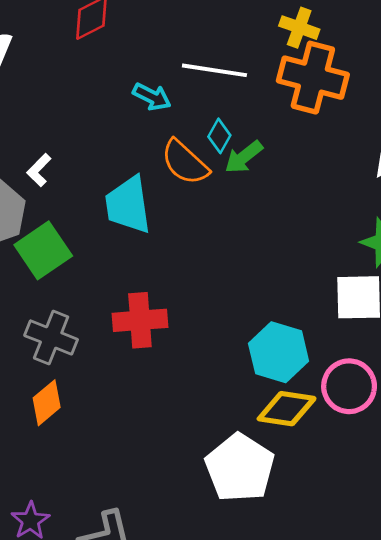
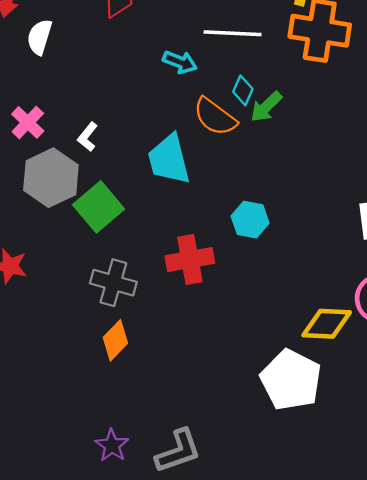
cyan hexagon: (279, 352) -> (250, 220), moved, size x0.7

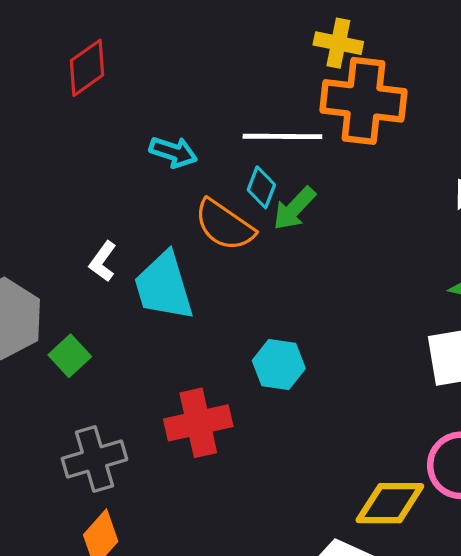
white line: (233, 33) -> (282, 136), moved
white L-shape: (88, 137) -> (103, 261), moved
green square: (99, 207) -> (70, 356), size x0.6
gray cross: (113, 283) -> (94, 459), turned -30

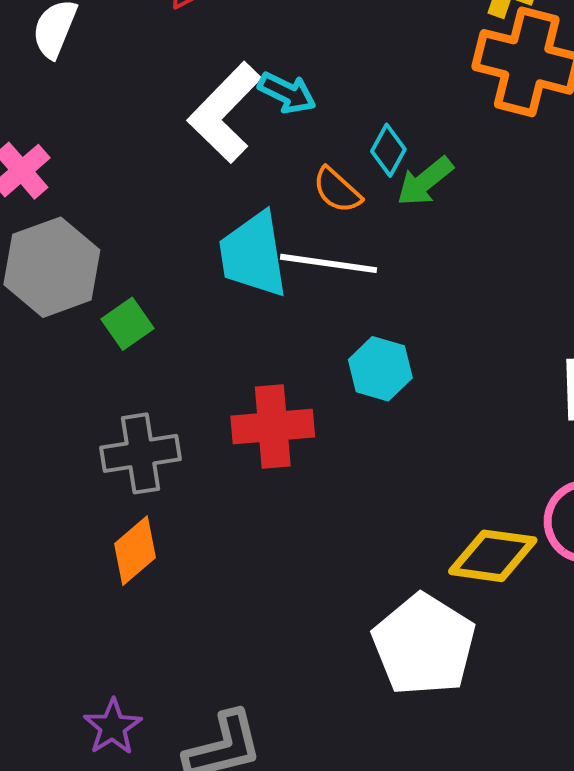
white line: (282, 136) -> (328, 263), moved
orange semicircle: (224, 225) -> (337, 190), size x0.7
white L-shape: (103, 261) -> (225, 112), moved, size x2.0

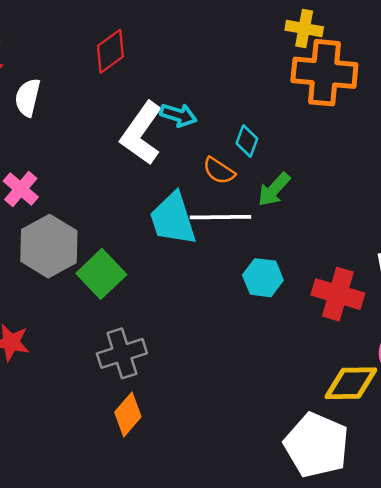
green arrow: (425, 181) -> (274, 189), moved
green square: (127, 324) -> (101, 274), size x1.5
red cross: (273, 426) -> (338, 294), moved, turned 30

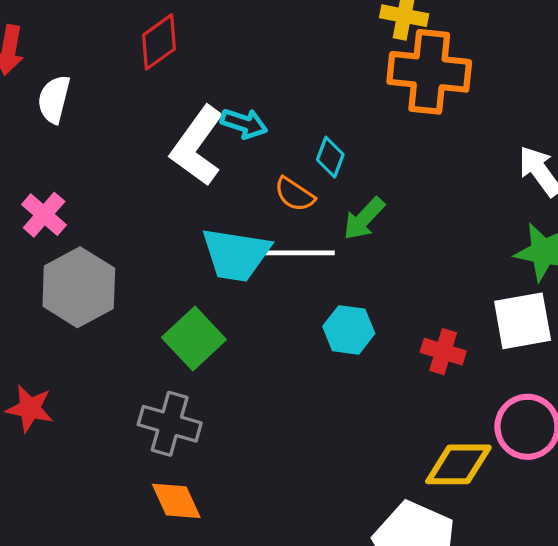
cyan trapezoid: (173, 219) -> (236, 255), turned -64
green square: (101, 274) -> (194, 338), moved
red cross: (338, 294) -> (443, 352), size x0.7
gray cross: (122, 353) -> (170, 424), turned 33
orange diamond: (128, 414) -> (176, 501), turned -66

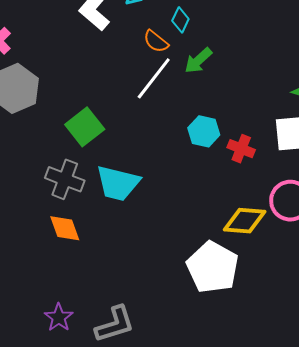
white line: (296, 253) -> (154, 78), turned -57
cyan trapezoid: (236, 255) -> (118, 183), moved
cyan hexagon: (349, 330) -> (204, 131), moved

